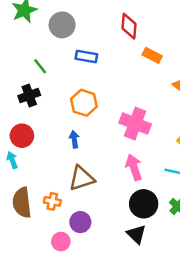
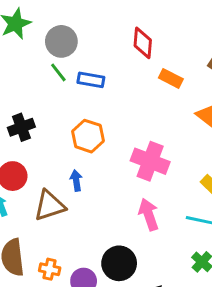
green line: (40, 66) -> (58, 72), moved
brown triangle: (82, 178) -> (50, 206), moved
orange cross: (52, 201) -> (50, 269), moved
black circle: (144, 204) -> (119, 263), moved

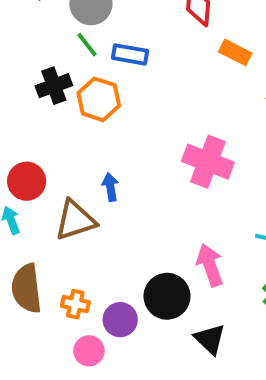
black cross: (21, 127) -> (54, 86), moved
orange hexagon: (88, 136) -> (99, 99), moved
pink arrow: (149, 214) -> (210, 265), moved

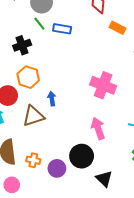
orange hexagon: (99, 99) -> (28, 77), moved
pink arrow: (210, 265) -> (98, 128), moved
pink circle: (89, 351) -> (12, 185), moved

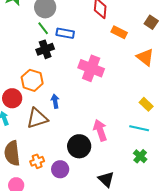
black cross: (22, 45) -> (45, 49), moved
pink cross: (103, 85) -> (91, 68), moved
black circle: (82, 156) -> (79, 146), moved
orange cross: (33, 160) -> (37, 161), turned -32

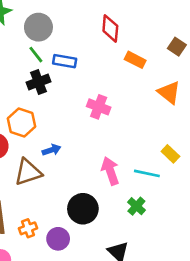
pink cross: (91, 68) -> (99, 107), size x0.7
blue arrow: (55, 101) -> (52, 150), turned 80
cyan line: (139, 128) -> (147, 173), moved
pink arrow: (100, 130) -> (110, 171), moved
green cross: (140, 156) -> (136, 206), moved

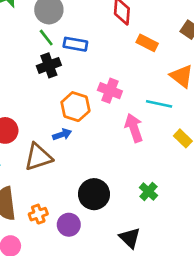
orange hexagon: (21, 123) -> (75, 107), moved
pink arrow: (110, 171) -> (134, 128), moved
cyan line: (147, 173) -> (159, 104), moved

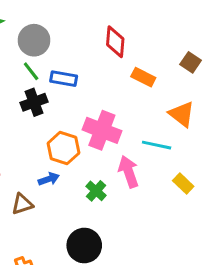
pink cross: (110, 91) -> (102, 130), size x1.4
brown triangle: (38, 157) -> (22, 204), size x0.7
green cross: (148, 192) -> (96, 191), moved

